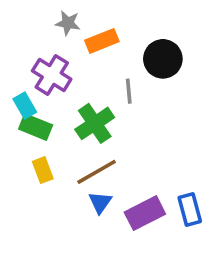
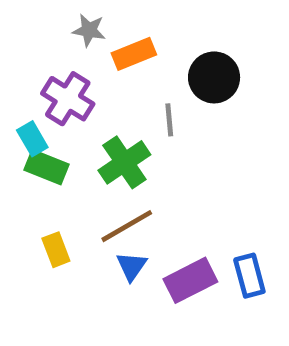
yellow rectangle: (43, 170) -> (56, 250), moved

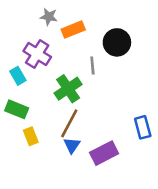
green rectangle: (47, 167) -> (17, 109), moved
brown line: (127, 226) -> (69, 123), turned -32
blue rectangle: (249, 276) -> (143, 127), moved

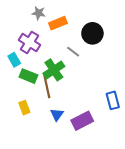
gray line: (92, 66) -> (73, 52), turned -48
green rectangle: (17, 109) -> (28, 76), moved
brown line: (69, 123) -> (47, 86), moved, turned -40

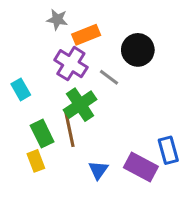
purple cross: (29, 42) -> (71, 64), moved
green rectangle: (28, 76) -> (42, 134), moved, turned 42
blue triangle: (57, 115) -> (98, 170), moved
purple rectangle: (82, 121) -> (141, 167), moved, turned 55

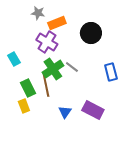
gray line: (109, 77) -> (72, 67), moved
blue rectangle: (168, 150) -> (111, 72), moved

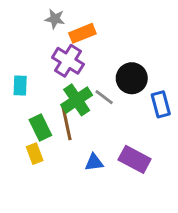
black circle: (91, 33) -> (132, 78), moved
cyan rectangle: (14, 59) -> (20, 85), turned 32
blue triangle: (65, 112) -> (94, 162), turned 48

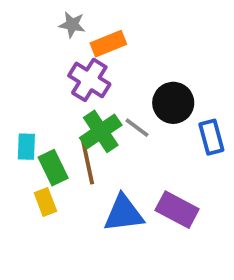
cyan rectangle: (20, 85) -> (26, 147), moved
blue triangle: (94, 162) -> (124, 213), size x1.6

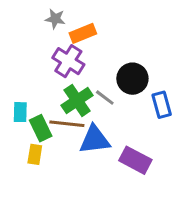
brown line: (87, 162) -> (67, 124), turned -72
yellow rectangle: (45, 202) -> (35, 154), turned 30
blue triangle: (124, 213) -> (95, 140), moved

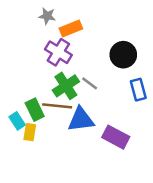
black circle: (132, 79) -> (123, 55), moved
cyan rectangle: (20, 112) -> (17, 121), moved, turned -35

